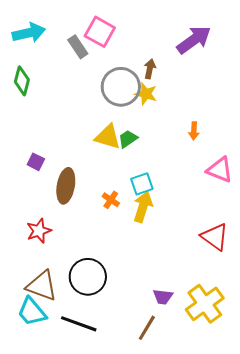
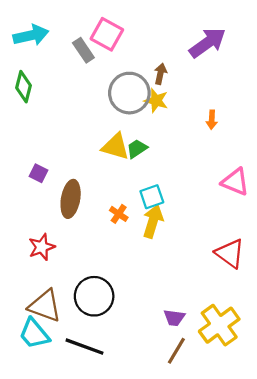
orange arrow: (194, 131) -> (212, 120), moved
brown line: (147, 328) -> (176, 351), moved

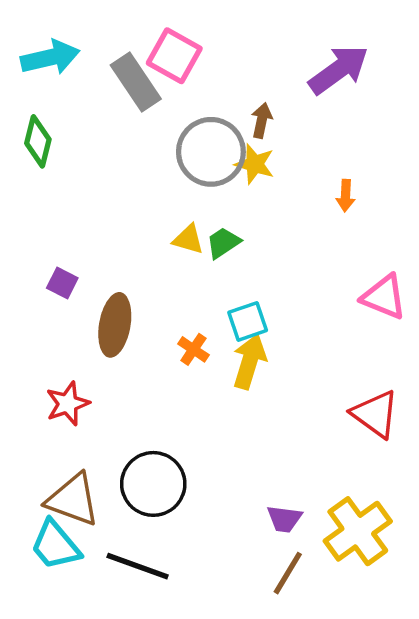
gray rectangle: (83, 50) -> (136, 82), size x1.4
yellow triangle: (115, 147) -> (188, 239), size x0.7

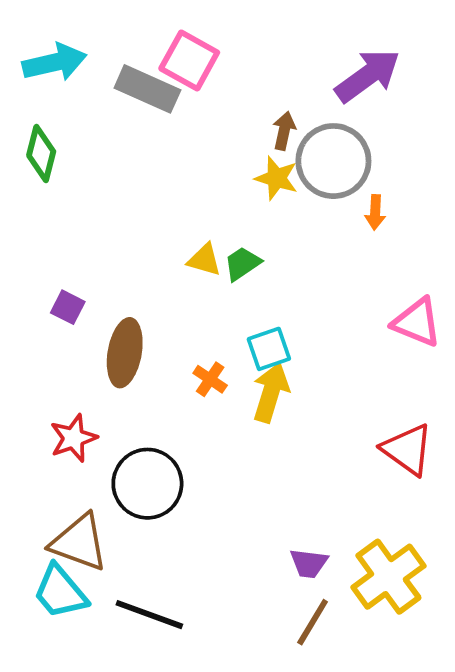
gray rectangle: (136, 82) -> (147, 89), turned -32
gray circle: (211, 152) -> (333, 161), moved
black circle: (153, 484) -> (147, 484), moved

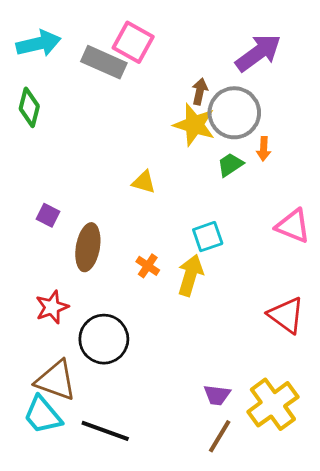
yellow star: (276, 178) -> (194, 125), size x1.4
green trapezoid: (242, 264) -> (230, 165), moved
cyan square: (269, 349) -> (208, 237), moved

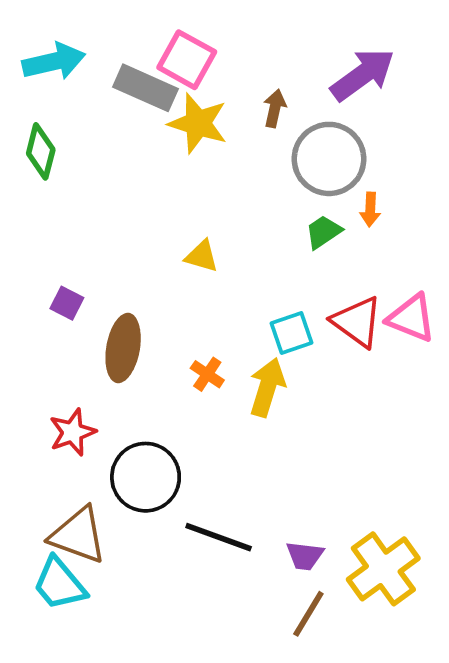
brown arrow: (200, 91) -> (275, 108), moved
yellow star: (194, 125) -> (198, 123), moved
red triangle: (286, 315) -> (357, 322), moved
black line: (105, 431) -> (219, 537), moved

